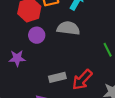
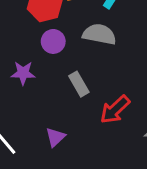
gray rectangle: (57, 77) -> (79, 84), moved, turned 70

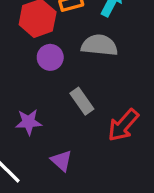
purple star: (23, 73) -> (29, 122), moved
purple triangle: (55, 137) -> (61, 161), turned -30

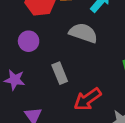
purple circle: (50, 57) -> (29, 41), moved

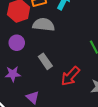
gray semicircle: (83, 33) -> (44, 25), moved

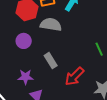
purple star: (13, 74) -> (25, 77), moved

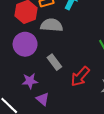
purple circle: (24, 41) -> (25, 44), size x1.5

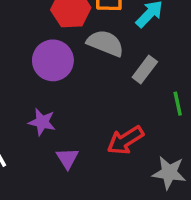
gray rectangle: (54, 62) -> (145, 70), moved, turned 56
purple triangle: (43, 99) -> (67, 158), moved

